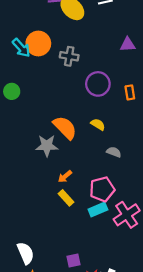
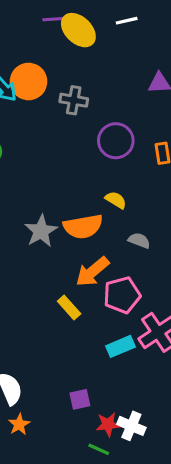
orange semicircle: (65, 128) -> (83, 226), moved, turned 125
gray star: (47, 146) -> (41, 231), turned -30
orange arrow: (65, 177) -> (92, 272), moved, size x1.6
cyan rectangle: (98, 209) -> (120, 346), moved

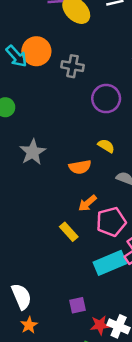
orange semicircle: (83, 226) -> (80, 167), size x0.7
gray star: (41, 231) -> (33, 152), moved
orange arrow: (92, 272) -> (87, 203), size x0.7
cyan rectangle: (120, 346) -> (110, 263), size x1.4

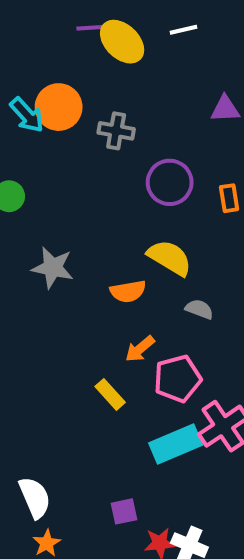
yellow semicircle: (106, 146) -> (170, 258), size x1.6
gray star: (33, 152) -> (53, 268), turned -30

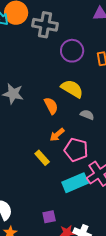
gray cross: (116, 131) -> (45, 25), size x1.4
orange semicircle: (128, 291) -> (51, 106), turned -108
pink pentagon: (178, 379) -> (76, 150), turned 30

